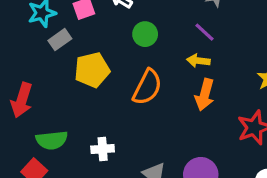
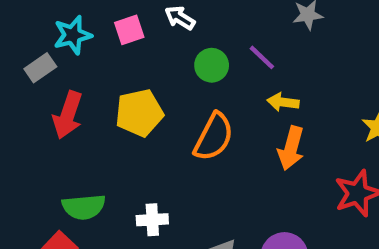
purple line: (204, 32) -> (262, 57), moved
gray rectangle: (60, 40) -> (40, 68), moved
red arrow: (22, 100) -> (68, 115), moved

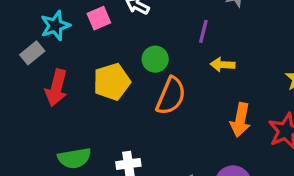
purple line: (262, 57) -> (203, 31), turned 65
green circle: (212, 65) -> (155, 59), moved
orange arrow: (291, 148) -> (240, 120), moved

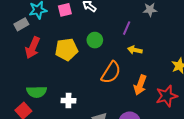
orange semicircle: (171, 96) -> (111, 72), moved

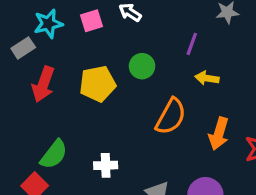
green semicircle: (37, 92) -> (54, 154), turned -48

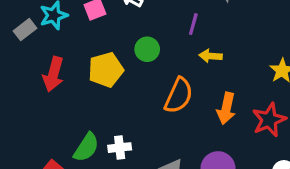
gray rectangle: (23, 48) -> (25, 30), moved
green semicircle: (54, 154) -> (86, 147), moved

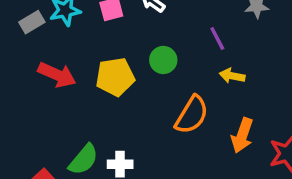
purple line: (193, 24) -> (217, 39), turned -50
red arrow: (53, 74) -> (57, 75), turned -88

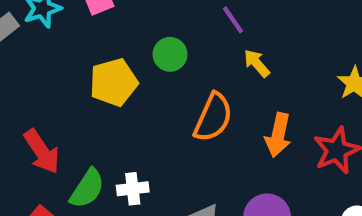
red arrow: (57, 75) -> (42, 152), moved, turned 39
yellow arrow: (232, 76) -> (257, 63), turned 45

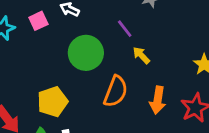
green circle: (170, 54) -> (86, 53), size x1.6
yellow pentagon: (114, 82) -> (52, 102), moved

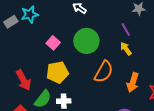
pink square: (38, 21) -> (53, 43), moved, turned -32
purple line: (125, 29) -> (126, 30), moved

